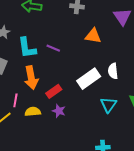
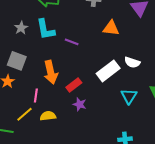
cyan L-shape: (27, 48) -> (46, 29), moved
white semicircle: (113, 71) -> (132, 62), turned -63
yellow semicircle: (33, 112) -> (48, 116), moved

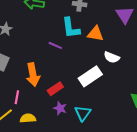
cyan L-shape: (46, 29) -> (71, 28), moved
white semicircle: (132, 62) -> (112, 57), moved
cyan triangle: (129, 96) -> (83, 113), moved

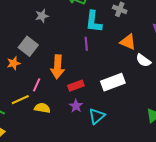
cyan L-shape: (71, 28) -> (94, 22), moved
purple line: (55, 45) -> (86, 44), turned 48
white semicircle: (112, 57) -> (143, 60), moved

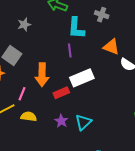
white rectangle: (113, 82) -> (82, 78), moved
purple star: (76, 106) -> (61, 121), moved

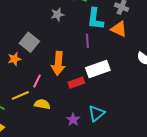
gray star: (24, 25) -> (57, 15), moved
orange triangle: (111, 47) -> (119, 29), moved
purple star: (61, 121) -> (73, 120), moved

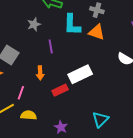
purple line: (87, 41) -> (51, 46), moved
orange arrow: (58, 63) -> (40, 73), size x0.6
cyan triangle: (96, 113) -> (100, 120), moved

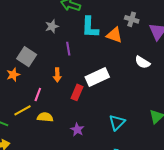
gray cross: (97, 10) -> (132, 19), moved
red rectangle: (60, 90) -> (77, 92), turned -42

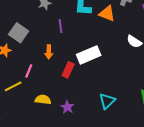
yellow semicircle: (45, 117) -> (43, 100), moved

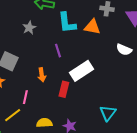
purple line: (60, 26) -> (58, 51), moved

